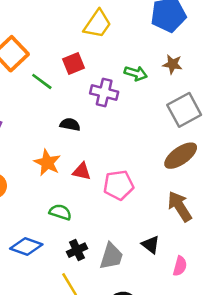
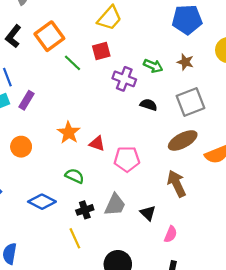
yellow trapezoid: (97, 24) -> (110, 18), moved
black semicircle: (70, 124) -> (149, 105), moved
gray trapezoid: (111, 256) -> (115, 205), moved

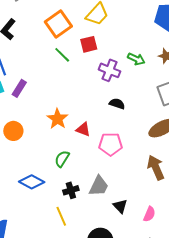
orange square: (49, 36) -> (58, 24), moved
black semicircle: (149, 105) -> (117, 104), moved
green semicircle: (75, 176) -> (62, 159), turned -84
black triangle: (148, 213) -> (120, 206), moved

